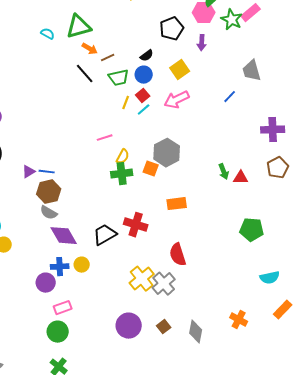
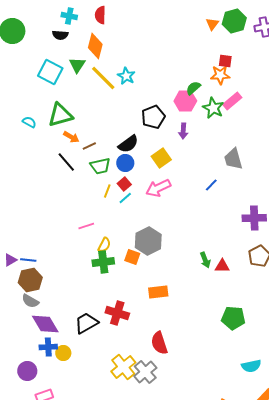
black semicircle: (147, 56) -> (128, 144), size x1.5
blue cross: (60, 267) -> (48, 347), moved

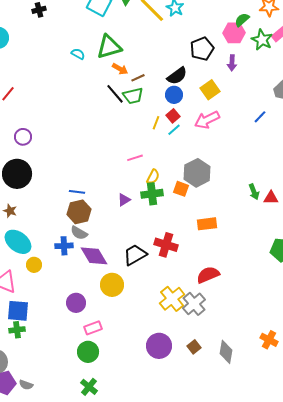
green trapezoid: (100, 166) -> (133, 96), moved
purple triangle: (10, 260) -> (124, 200), moved
red semicircle: (159, 343) -> (208, 275), turned 85
blue cross: (48, 347) -> (64, 246), moved
yellow circle: (63, 353) -> (112, 285), size x1.5

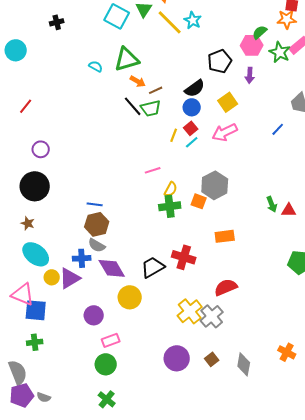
purple triangle: (124, 200) -> (70, 278), moved, size x1.6
blue square: (18, 311) -> (36, 310), moved

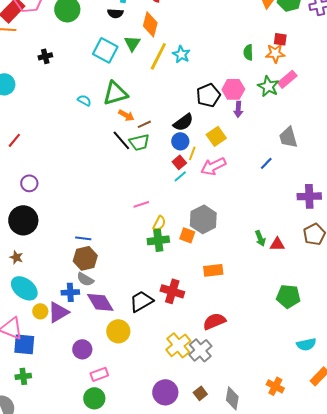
yellow line: (170, 22) -> (158, 56), turned 72
green semicircle: (260, 32) -> (248, 52), moved, turned -49
pink hexagon: (252, 45) -> (233, 89), moved
yellow line: (174, 135) -> (192, 153), moved

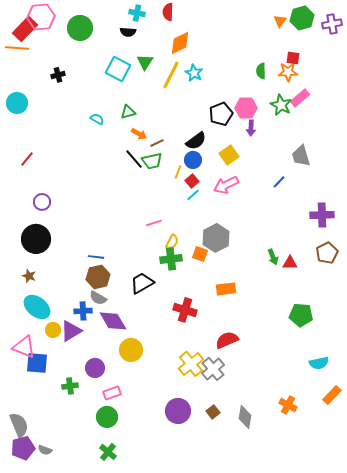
orange diamond: (150, 24) -> (180, 43), moved, turned 50
green triangle: (115, 93) -> (128, 112), size x0.6
yellow line: (192, 153) -> (178, 172), moved
black trapezoid: (141, 301) -> (142, 283), moved
green cross: (23, 376) -> (70, 386), moved

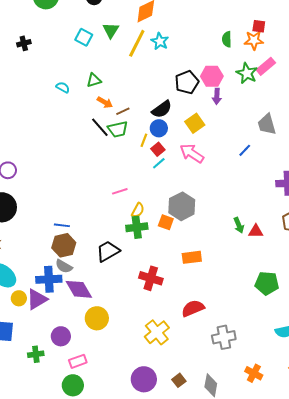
cyan square: (118, 69) -> (84, 37), size x0.7
pink arrow: (226, 185) -> (192, 153), turned 60
blue cross: (83, 311) -> (49, 279), size x1.4
gray cross: (213, 369) -> (224, 337), moved, turned 30

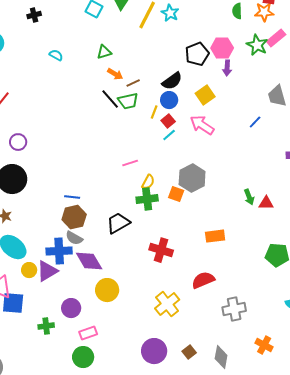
cyan semicircle: (63, 87) -> (56, 55), moved
orange rectangle: (192, 257) -> (215, 236), moved

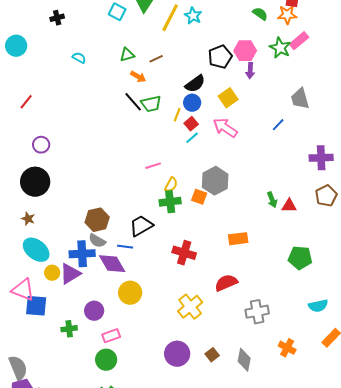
green semicircle: (237, 11) -> (260, 14), turned 126
brown line: (133, 83) -> (156, 59), moved
blue line: (72, 197) -> (125, 247), moved

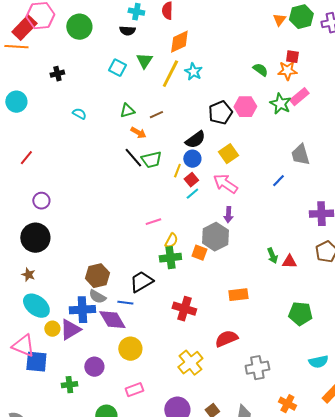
purple arrow: (250, 71) -> (228, 215), moved
pink rectangle: (111, 336) -> (134, 390), moved

